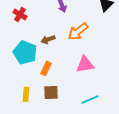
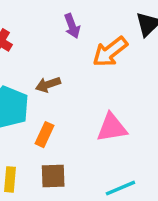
orange arrow: (78, 31) -> (110, 52), moved

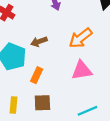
orange arrow: (110, 52) -> (81, 38), moved

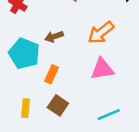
brown square: (42, 103) -> (58, 105), turned 36

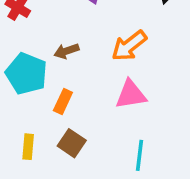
cyan line: (109, 115) -> (140, 155), turned -60

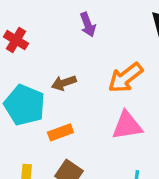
orange rectangle: (63, 101) -> (60, 132), turned 45

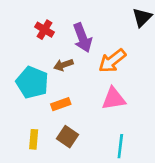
purple arrow: (88, 25) -> (82, 38), moved, size x1.5
red cross: (16, 40) -> (45, 30), moved

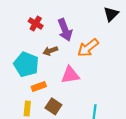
pink triangle: (114, 99) -> (70, 75), moved
orange rectangle: (61, 104) -> (39, 86), moved

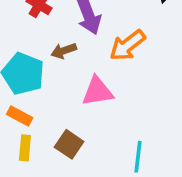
orange rectangle: (39, 86) -> (20, 116), moved, turned 48

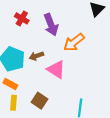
brown arrow: (64, 51) -> (36, 56), moved
pink triangle: (97, 91) -> (56, 69), turned 42

